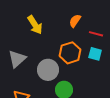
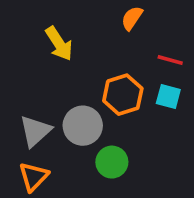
orange semicircle: (75, 21) -> (132, 18), moved
gray triangle: (17, 59) -> (35, 131), moved

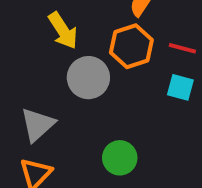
orange hexagon: (123, 95) -> (131, 46), moved
gray circle: (83, 126) -> (88, 78), moved

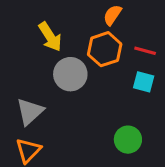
green circle: (120, 158) -> (128, 140), moved

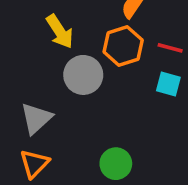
green circle: (128, 140) -> (116, 164), moved

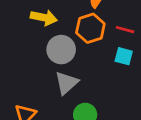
yellow arrow: (60, 32) -> (44, 18), turned -45
gray triangle: (36, 118) -> (66, 83), moved

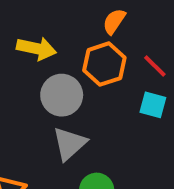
red line: (125, 30) -> (155, 66), turned 30

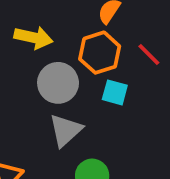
cyan square: (153, 105) -> (115, 92), moved

